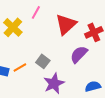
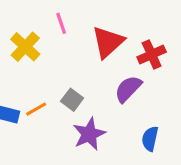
pink line: (36, 12) -> (61, 23), turned -48
blue semicircle: (93, 86) -> (150, 139), turned -63

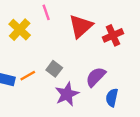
purple semicircle: (128, 89) -> (96, 77), moved

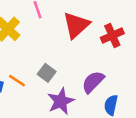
orange line: (28, 76) -> (17, 81), turned 63

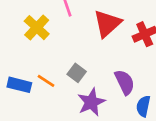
purple semicircle: (93, 82) -> (125, 82), turned 110

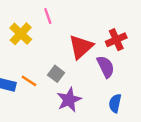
red triangle: (107, 24) -> (81, 47), moved
purple semicircle: (125, 82) -> (106, 67), moved

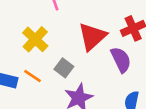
yellow cross: (21, 34) -> (35, 39), moved

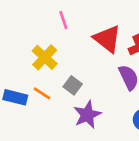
red triangle: (92, 37) -> (107, 39), moved, turned -40

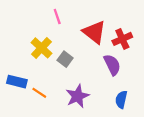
gray square: (73, 85) -> (65, 59), moved
orange line: (42, 93) -> (39, 93), moved

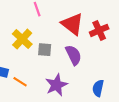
gray square: (65, 59) -> (45, 50), turned -32
purple semicircle: (112, 65) -> (73, 55), moved

